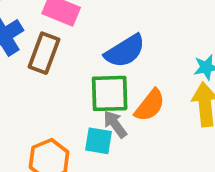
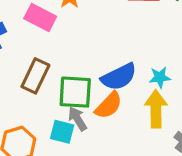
blue semicircle: (125, 51) -> (119, 77), moved
brown rectangle: (44, 53) -> (35, 76), moved

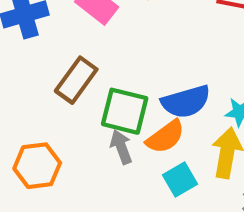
cyan square: (62, 132) -> (180, 180), moved, turned 35

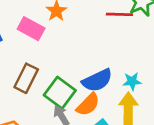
green square: (125, 111) -> (60, 93), turned 32

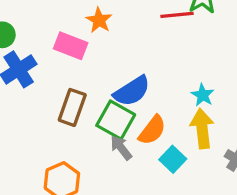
blue semicircle: (97, 80) -> (132, 91), moved
cyan star: (132, 81) -> (203, 95), turned -30

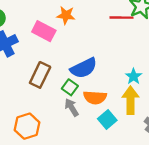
orange star: (99, 20) -> (66, 15), turned -30
green square: (116, 120) -> (70, 87), size x0.6
orange semicircle: (152, 130) -> (95, 97), turned 50

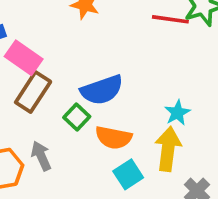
pink rectangle: (44, 31) -> (24, 58), moved
gray arrow: (72, 107) -> (41, 156), moved

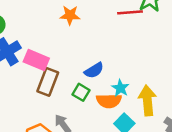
blue semicircle: (102, 90) -> (94, 70), size x0.7
cyan star: (177, 113) -> (120, 88), moved

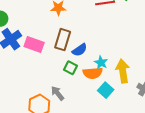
brown rectangle: (48, 82) -> (63, 40), moved

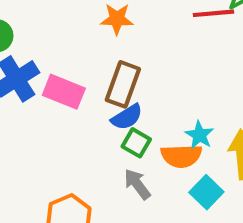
blue semicircle: (80, 50) -> (127, 117), moved
gray arrow: (58, 93) -> (137, 184), moved

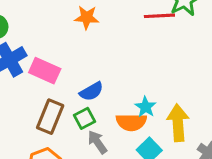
brown rectangle: (123, 84) -> (50, 117), moved
green square: (136, 143) -> (84, 118), moved, turned 30

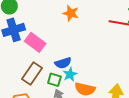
cyan star: (146, 107) -> (70, 74), moved
green square: (84, 118) -> (54, 80), turned 32

